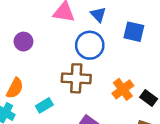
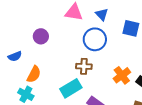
brown cross: (76, 78) -> (84, 66), size x0.7
cyan rectangle: (44, 105) -> (71, 88), moved, size x1.5

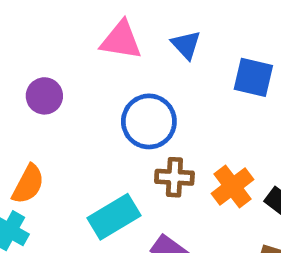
blue circle: (95, 39) -> (149, 121), moved
brown cross: (84, 66) -> (174, 177), moved

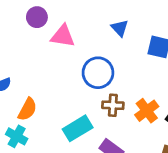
pink triangle: (121, 40) -> (63, 36), moved
purple circle: (44, 96) -> (37, 17), moved

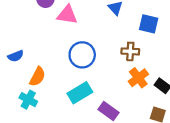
blue circle: (98, 73) -> (82, 55), moved
brown cross: (113, 105) -> (130, 51), moved

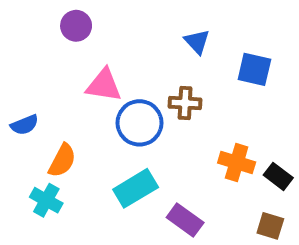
pink triangle: (67, 15) -> (104, 85), moved
brown cross: (130, 51) -> (185, 103), moved
orange cross: (138, 78) -> (237, 163), turned -36

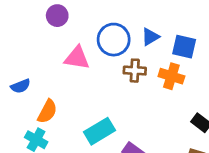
blue triangle: (197, 42) -> (150, 37), moved, turned 42
blue circle: (139, 123) -> (114, 40), moved
orange cross: (237, 163) -> (171, 76), moved

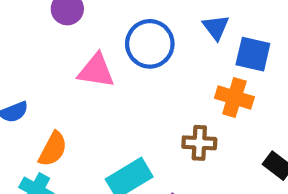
blue triangle: (150, 37) -> (216, 27), moved, turned -36
brown cross: (135, 71) -> (199, 143), moved

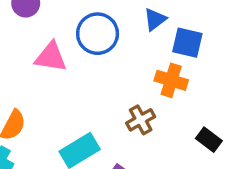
blue triangle: (216, 27) -> (155, 19), turned 30
brown cross: (199, 143) -> (141, 120), turned -32

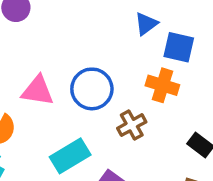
blue circle: (98, 34) -> (92, 89), moved
pink triangle: (51, 57) -> (38, 91), moved

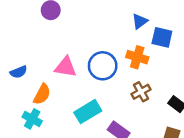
orange cross: (162, 85) -> (137, 57), moved
brown cross: (132, 125) -> (141, 92), moved

